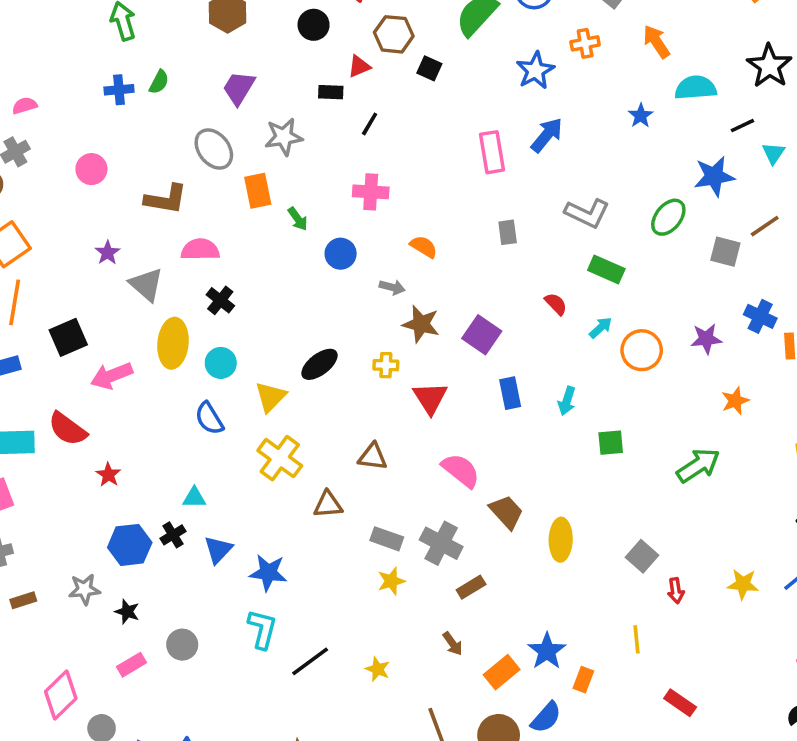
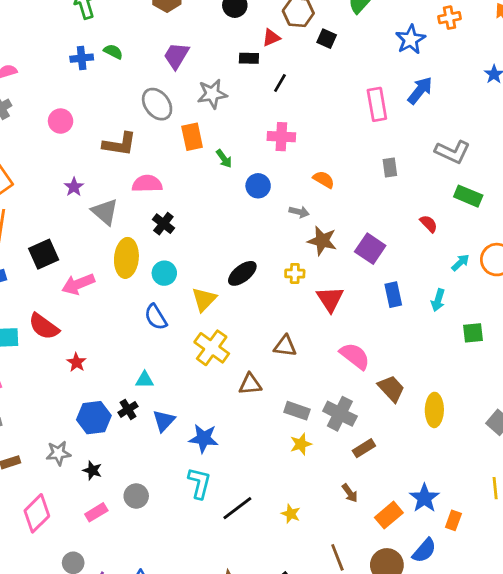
green semicircle: (159, 82) -> (113, 52), turned -90
cyan arrow: (601, 328) -> (460, 263), moved
pink diamond: (61, 695) -> (37, 513), moved

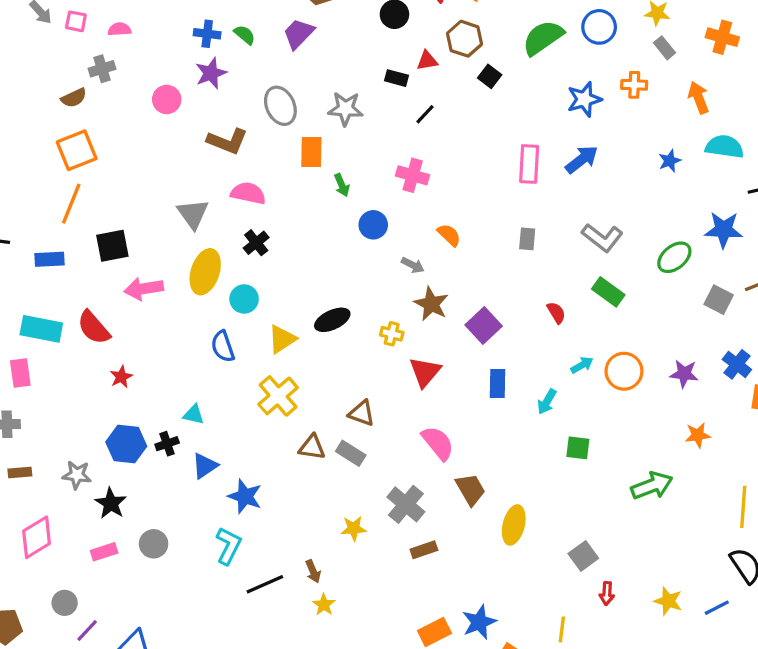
purple trapezoid: (176, 56) -> (299, 34), moved
purple star: (74, 187) -> (211, 73), moved, size x1.4
gray rectangle: (297, 411) -> (351, 453), moved
black star: (92, 470) -> (111, 503), size x1.4
brown arrow: (350, 493) -> (313, 571), moved

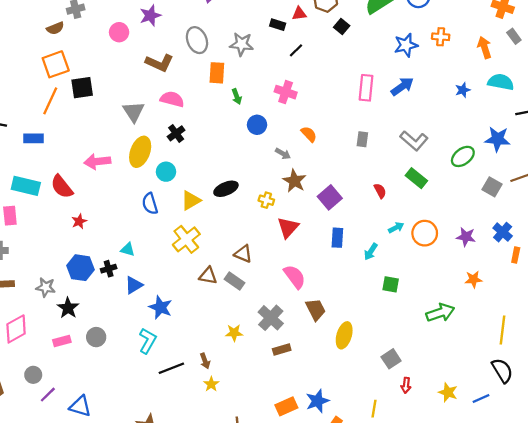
gray rectangle: (665, 48) -> (514, 36), moved
black square: (112, 246) -> (82, 88), moved

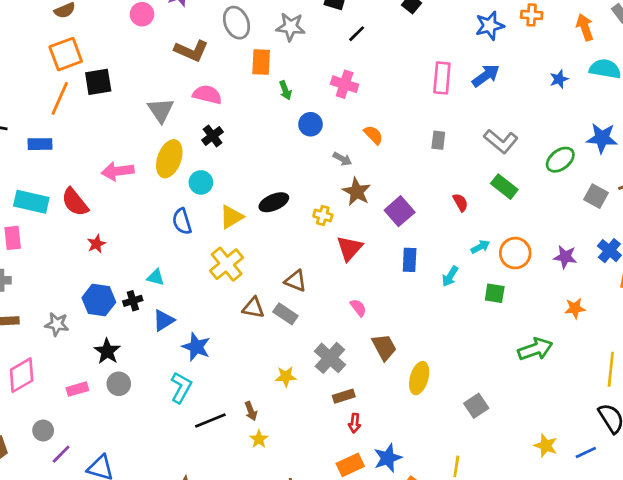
pink semicircle: (295, 277) -> (358, 308), size x0.6
green square: (391, 284) -> (495, 293), moved
black star: (68, 308) -> (107, 351), moved
red arrow: (406, 385) -> (355, 423), moved

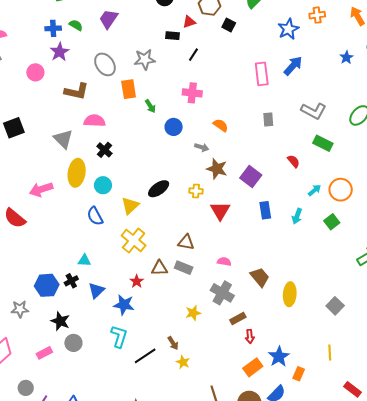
red star: (96, 244) -> (137, 281), moved
green square: (495, 293) -> (332, 222), turned -35
pink semicircle: (358, 308) -> (224, 262), moved, turned -32

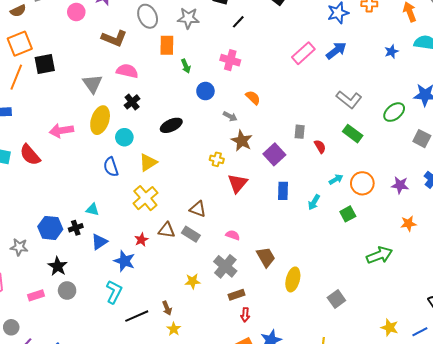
pink rectangle: (262, 74) -> (303, 53), turned 45
gray rectangle: (268, 119) -> (300, 132), moved
black ellipse: (159, 189) -> (171, 125), moved

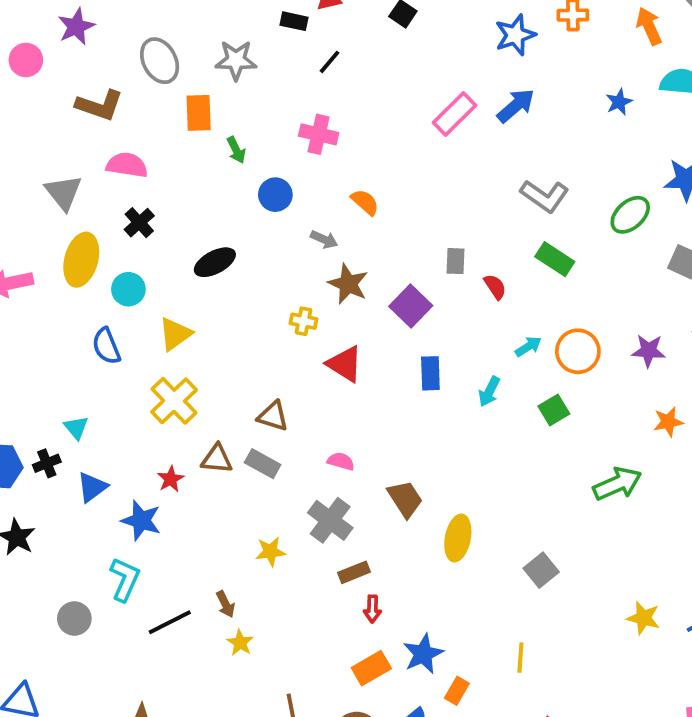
red triangle: (238, 183) -> (345, 364), turned -35
cyan triangle: (92, 210) -> (76, 428), turned 40
gray circle: (67, 291) -> (74, 619), moved

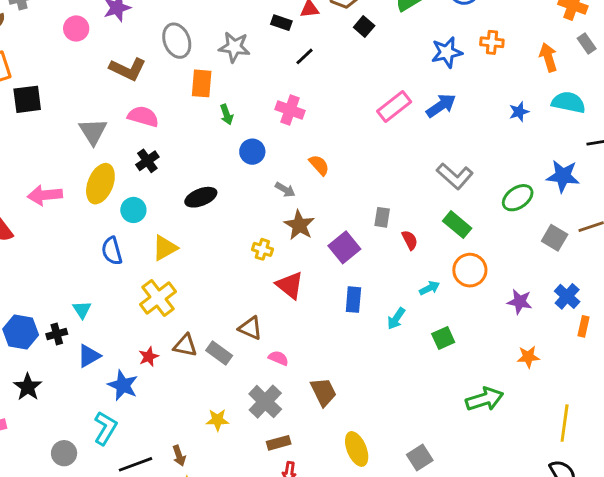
orange circle: (578, 351) -> (470, 270), moved
brown triangle: (273, 416) -> (250, 328), moved
yellow ellipse: (458, 538) -> (357, 449), moved, turned -40

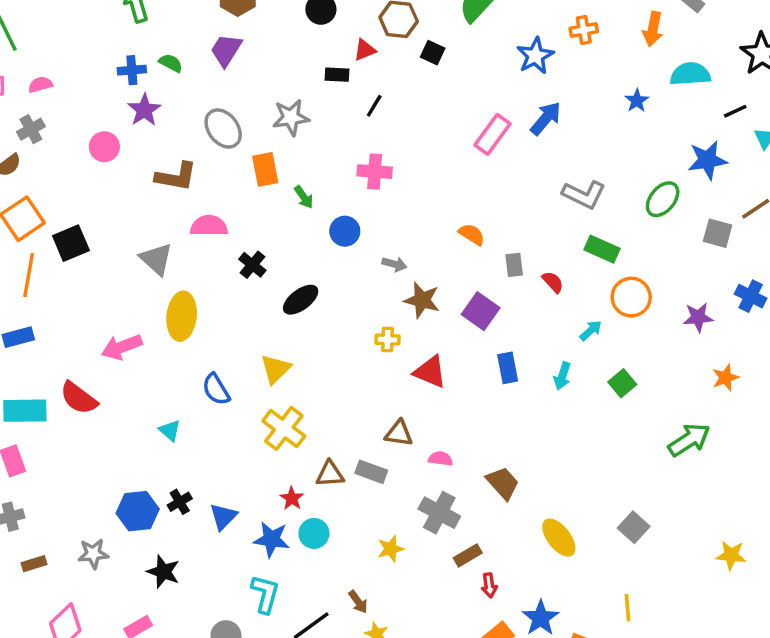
orange arrow: (548, 57) -> (653, 29), turned -136
black cross: (147, 161) -> (252, 265), moved
orange semicircle: (319, 165) -> (472, 234), moved
cyan circle: (133, 210) -> (314, 533), moved
cyan triangle: (82, 310) -> (170, 430), moved

